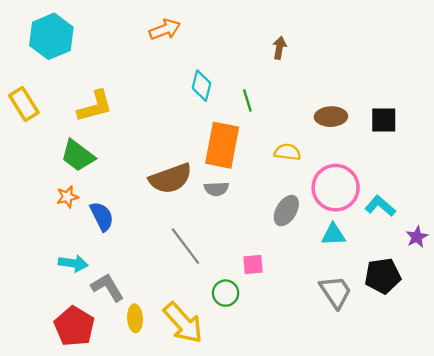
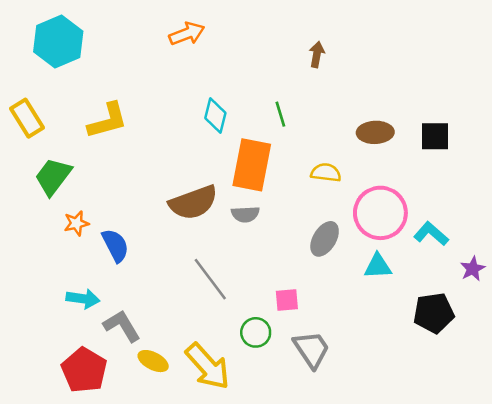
cyan diamond: (201, 86) -> (215, 115), moved
green trapezoid: (78, 156) -> (53, 177), moved, turned 90
gray trapezoid: (336, 292) -> (312, 349), moved
yellow ellipse: (135, 318) -> (153, 361), turned -60

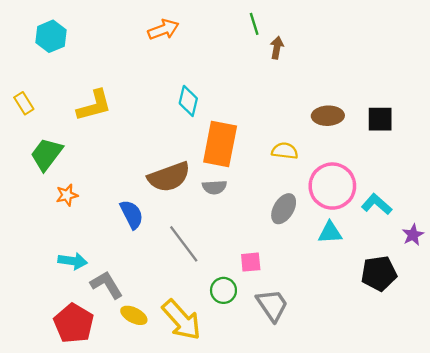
cyan hexagon: (58, 41) -> (51, 36), size x0.7
green line: (280, 114) -> (254, 24), moved
yellow rectangle: (27, 118) -> (24, 103), size x0.7
blue semicircle: (115, 245) -> (132, 214), moved

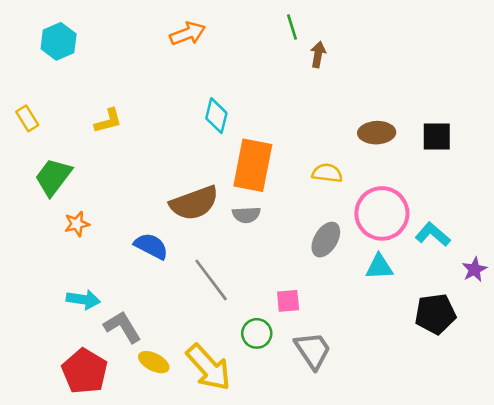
yellow L-shape: (94, 105) -> (108, 121), size x0.7
blue semicircle: (132, 214) -> (151, 246), turned -36

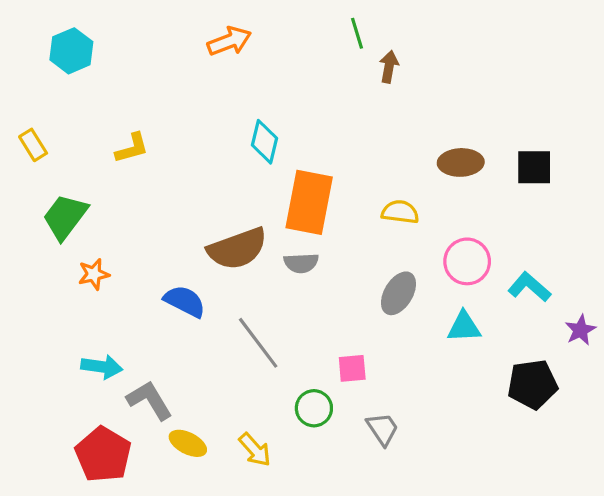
pink circle: (382, 213) -> (467, 261), size x0.7
gray trapezoid: (313, 350) -> (383, 429), size x0.7
yellow arrow: (208, 367) -> (255, 450), size x0.6

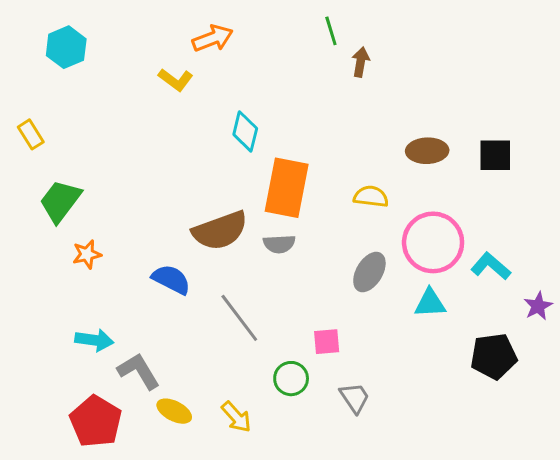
yellow L-shape: (132, 148) -> (176, 80), moved, turned 52
pink circle: (467, 261) -> (433, 242), size x1.4

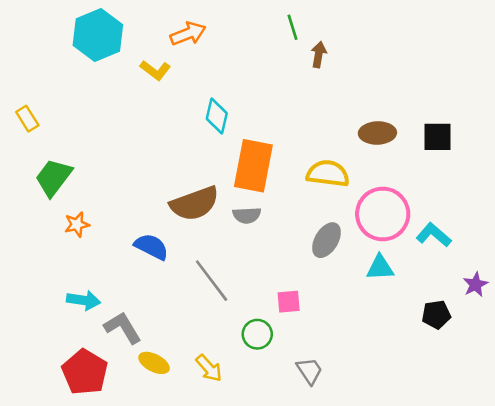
cyan hexagon: (66, 47) -> (98, 35), moved, size x1.4
yellow semicircle: (371, 197) -> (328, 173), size x1.4
purple star: (538, 306) -> (475, 285), moved
black pentagon: (494, 356) -> (436, 315), size x0.7
gray trapezoid: (355, 398) -> (310, 371), moved

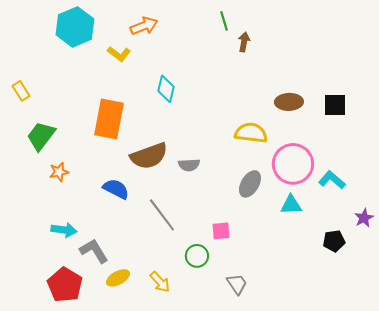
orange rectangle: (253, 166) -> (109, 119), moved
yellow ellipse: (154, 363) -> (118, 278), turned -55

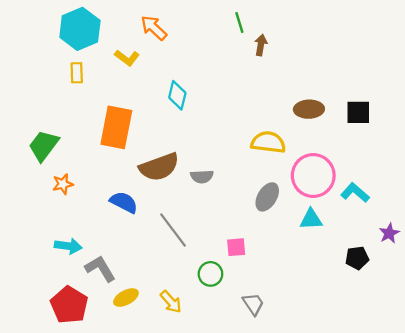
orange arrow: (144, 26) -> (154, 28), turned -116
yellow rectangle: (21, 91) -> (77, 73), moved, turned 30

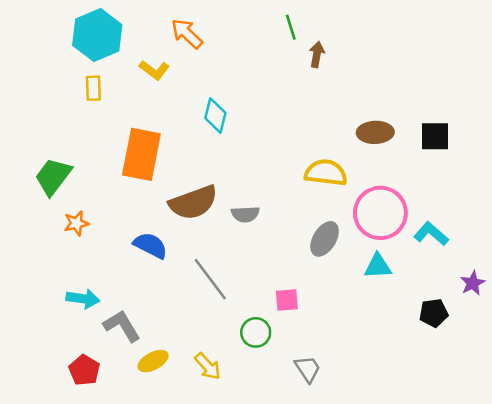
red pentagon: (69, 305) -> (84, 370), size x0.7

